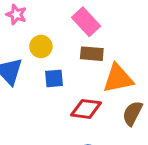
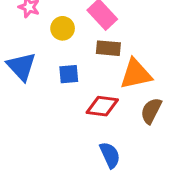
yellow circle: (41, 46) -> (63, 28), moved

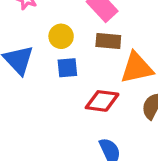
yellow circle: (63, 28) -> (61, 36), moved

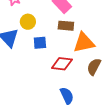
yellow circle: (61, 36) -> (28, 22), moved

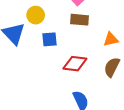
orange triangle: (84, 43) -> (111, 39), moved, size x0.6

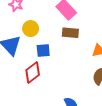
red diamond: (75, 64) -> (33, 73), moved, turned -45

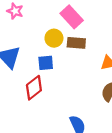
yellow circle: (31, 29) -> (54, 38), moved

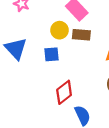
red diamond: (34, 88) -> (64, 92), moved

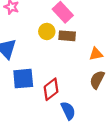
blue square: (51, 54) -> (23, 79), moved, size x1.5

